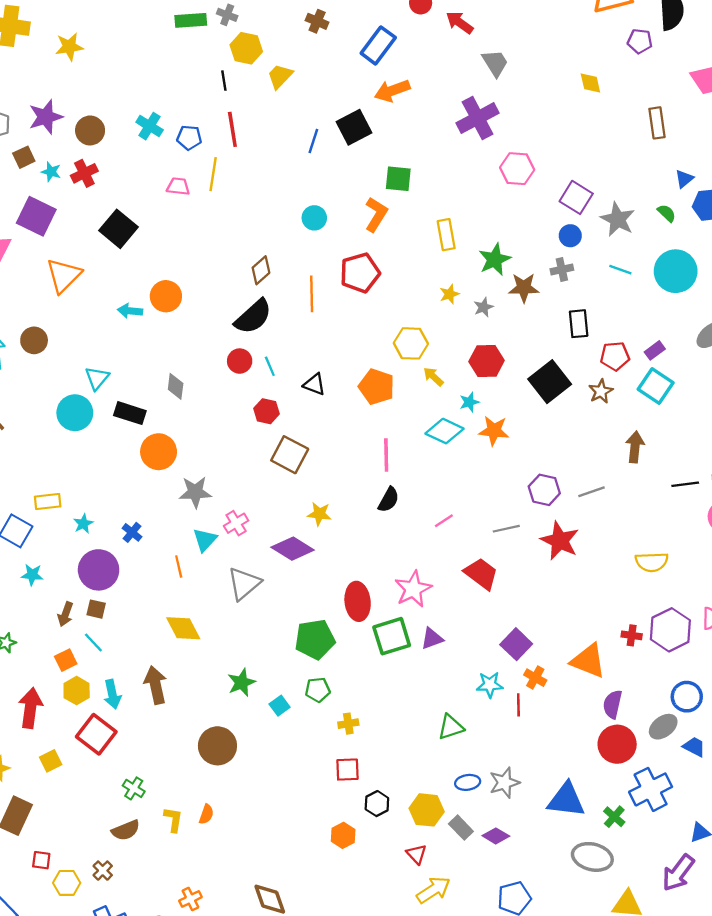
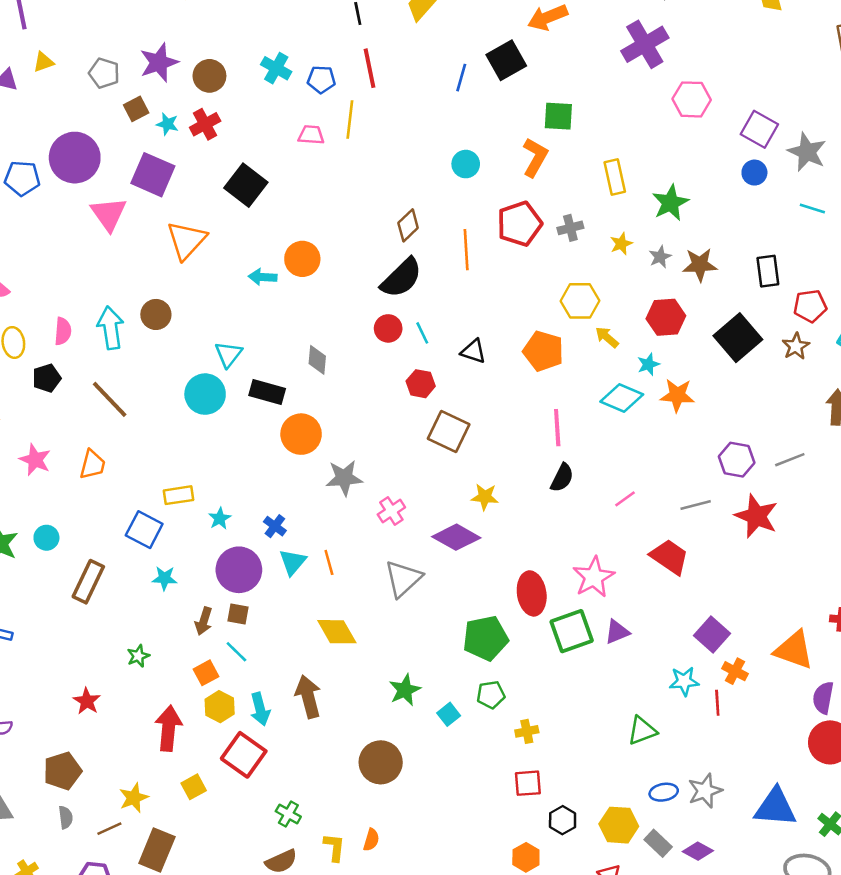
gray cross: (562, 269) -> (570, 228), moved
brown star: (524, 288) -> (700, 265), moved
cyan triangle: (205, 540) -> (293, 562), moved

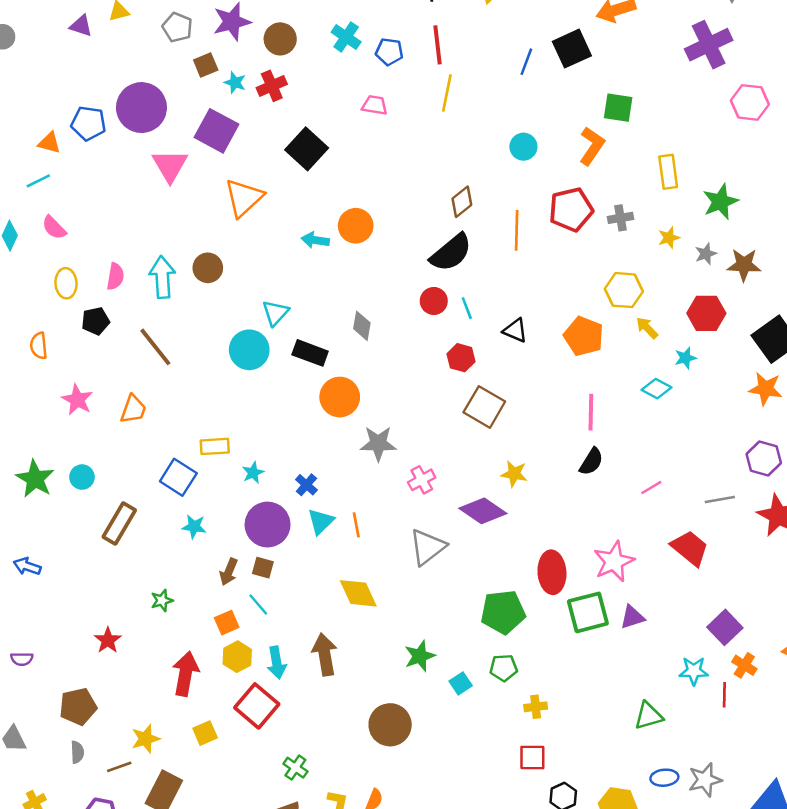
yellow line: (350, 119) -> (447, 93), moved
orange star: (677, 395) -> (766, 389), moved
cyan diamond: (622, 398) -> (657, 389), size x0.7

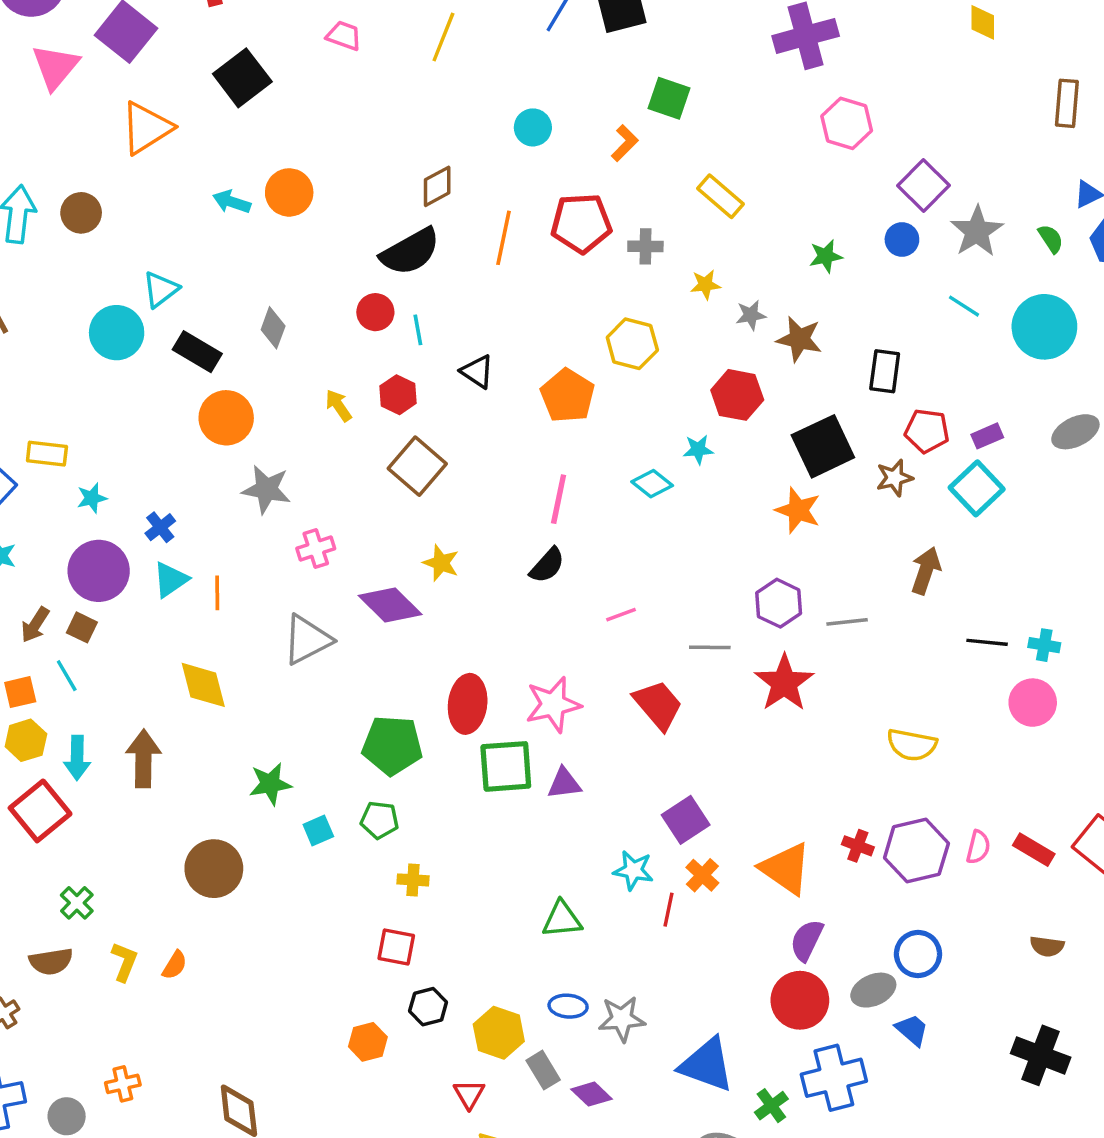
orange L-shape: (592, 146) -> (625, 143), size x0.7
yellow rectangle: (668, 172) -> (720, 196), turned -52
green star: (720, 202) -> (826, 256), moved, size x0.7
yellow arrow: (647, 328) -> (338, 406), moved

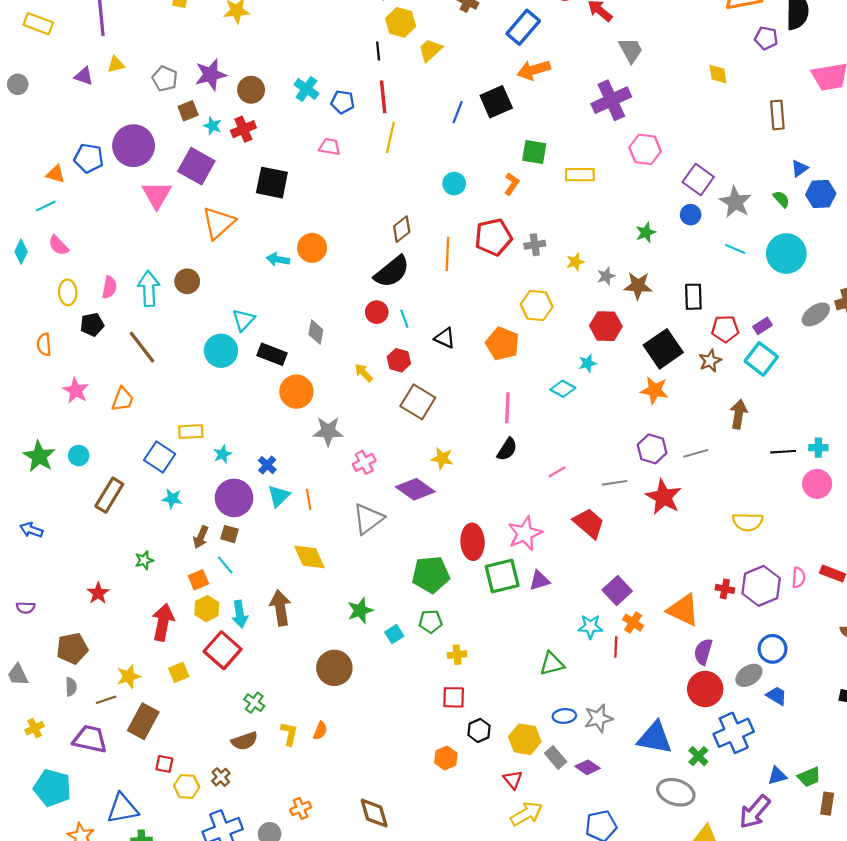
black square: (242, 78) -> (272, 183), turned -32
yellow rectangle: (720, 196) -> (580, 175), moved, turned -32

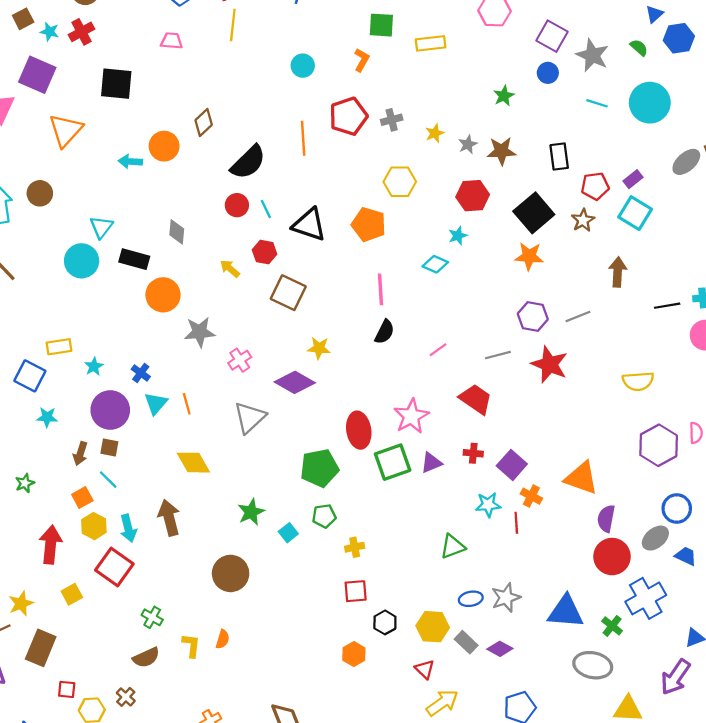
brown diamond: (402, 229) -> (204, 122), moved
black triangle: (445, 338) -> (309, 225), size x1.6
red cross: (725, 589) -> (473, 453), moved

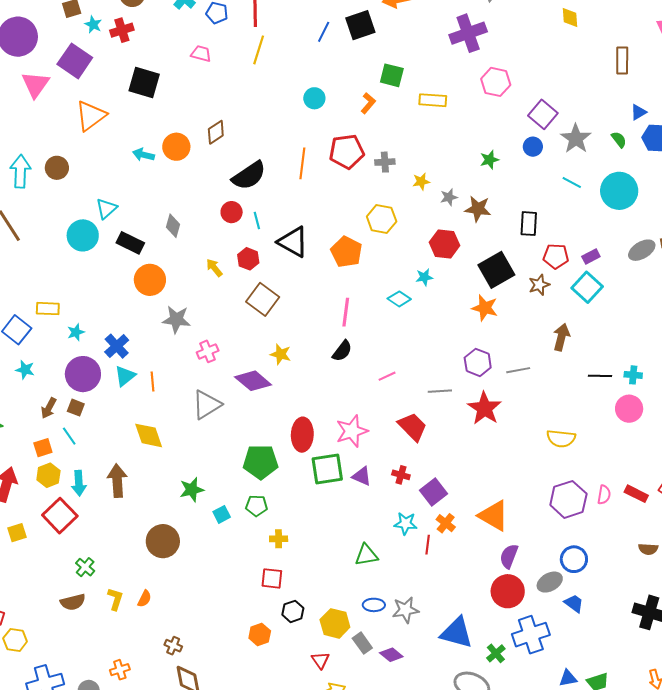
blue cross: (141, 373) -> (117, 346), size x1.4
purple triangle: (431, 463) -> (362, 476), turned 35
brown cross: (126, 697) -> (173, 646), moved, turned -30

